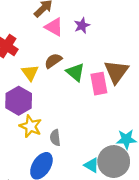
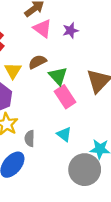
pink rectangle: (99, 84) -> (65, 97), moved, turned -30
cyan triangle: (92, 165) -> (64, 134), moved

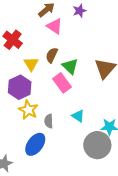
purple star: (70, 30) -> (79, 11), moved
brown semicircle: (37, 62) -> (52, 55), turned -35
pink rectangle: (65, 97) -> (62, 83), moved

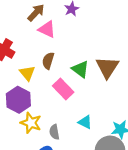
green triangle: (70, 66) -> (80, 69), moved

